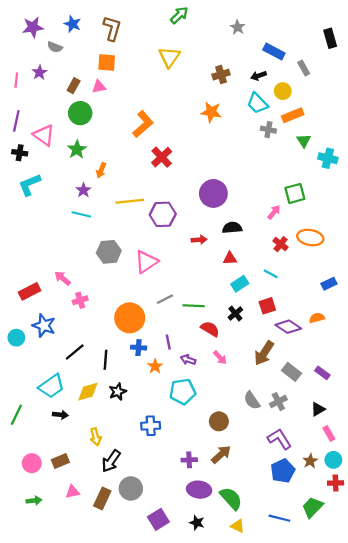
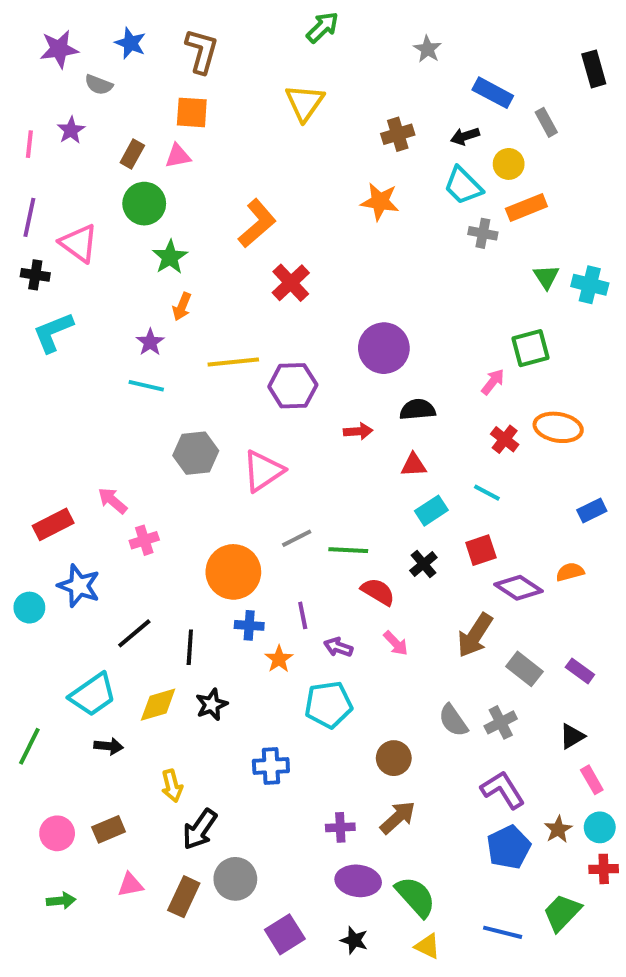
green triangle: (304, 141) -> (546, 277), moved
green star: (77, 149) -> (170, 257), moved

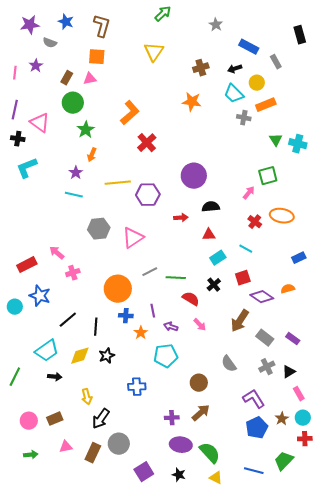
gray cross: (501, 722) -> (267, 367), moved

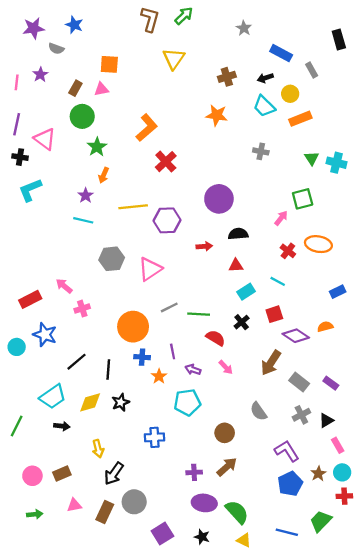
brown L-shape: (102, 26) -> (150, 19), moved
gray cross: (244, 118) -> (261, 151), moved

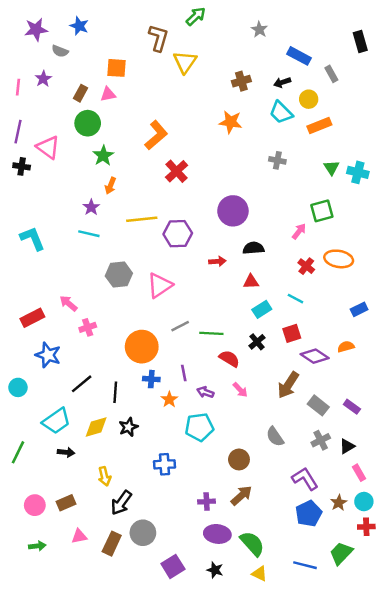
brown L-shape: (150, 19) -> (159, 38), moved
cyan L-shape: (30, 190) -> (32, 238), moved, turned 90
cyan circle: (17, 347) -> (18, 387), moved

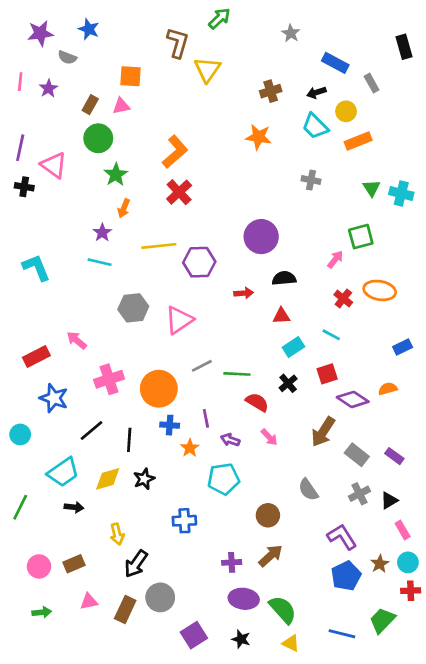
pink line: (18, 87) -> (20, 82), moved
red cross: (177, 171) -> (179, 192), moved
pink cross: (88, 327) -> (109, 379), moved, size x1.5

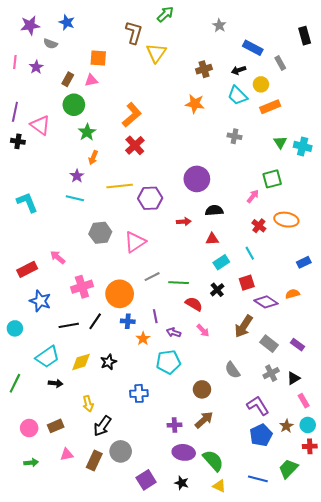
cyan line: (331, 335) -> (250, 253), turned 32
black line: (92, 430) -> (69, 325), turned 30
black line: (129, 440) -> (95, 321), moved, turned 30

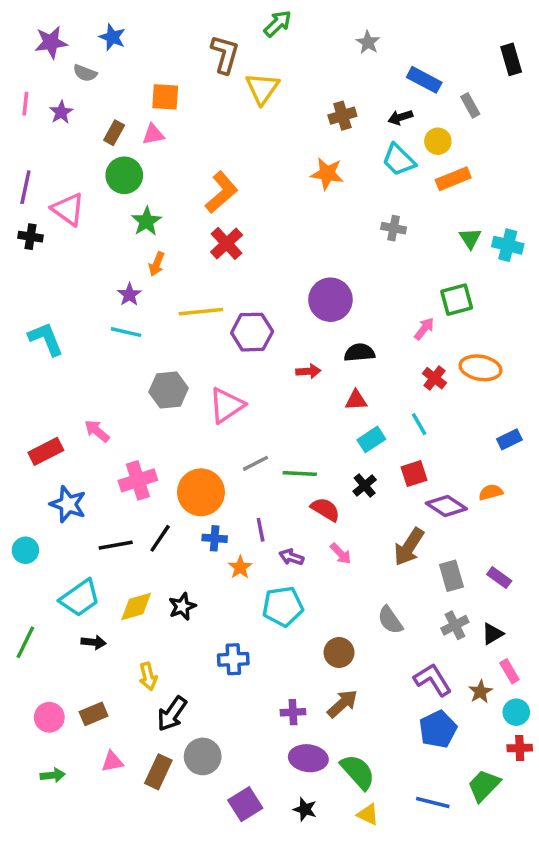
gray rectangle: (269, 344) -> (451, 576), turned 36
brown star: (286, 426) -> (480, 692), moved

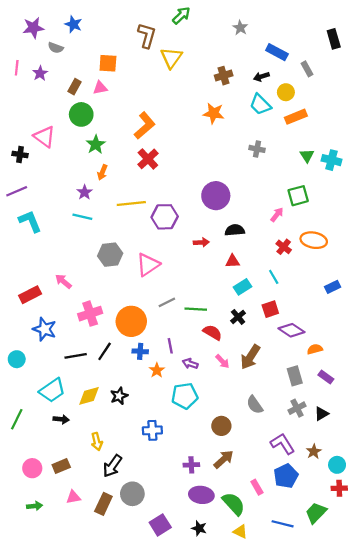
purple line: (25, 187) -> (17, 191), moved, turned 55
orange semicircle: (491, 492) -> (315, 349), moved
brown arrow: (409, 547) -> (250, 357), moved
pink rectangle: (509, 671) -> (257, 487), moved

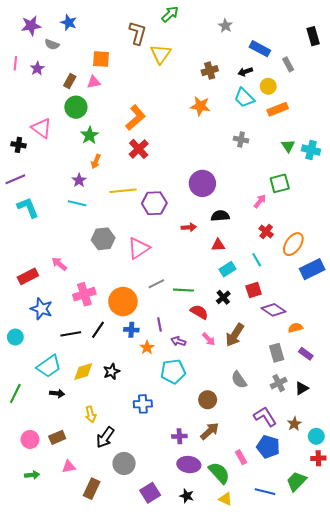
orange ellipse: (314, 240) -> (293, 244), moved, turned -65
blue rectangle: (333, 287) -> (312, 269), size x1.6
blue pentagon: (286, 476) -> (268, 447), turned -30
brown rectangle: (103, 504) -> (92, 489), moved

